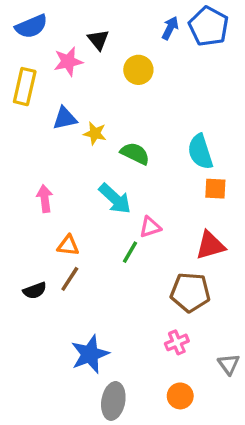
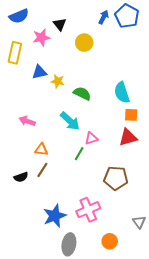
pink arrow: (45, 199) -> (27, 121), turned -63
red triangle: (210, 245) -> (128, 137), moved
pink cross: (177, 342) -> (88, 210), moved, size x1.6

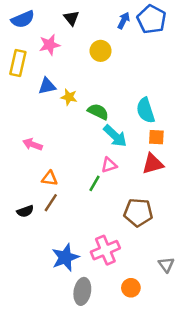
black triangle: (60, 24) -> (71, 18), moved
cyan arrow: (70, 121) -> (115, 136), moved

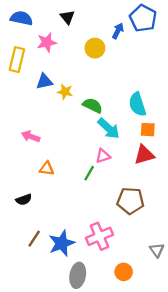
blue semicircle: (23, 19) -> (21, 18), turned -145
blue arrow: (124, 20) -> (118, 31), moved
brown line: (51, 203) -> (34, 239), moved

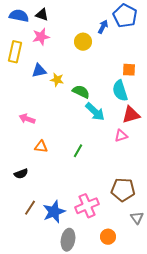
black triangle: (67, 17) -> (42, 15), moved, turned -32
orange square: (148, 130) -> (129, 70), moved
red triangle: (144, 155) -> (131, 115), moved
pink triangle: (103, 156) -> (121, 136), moved
brown pentagon: (130, 201) -> (123, 190), moved

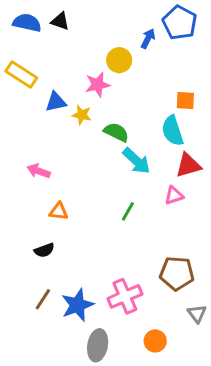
pink star: (41, 37) -> (98, 85), moved
yellow rectangle: (15, 52) -> (21, 75), turned -70
green line: (78, 151) -> (128, 211), moved
black semicircle: (21, 174) -> (44, 250), moved

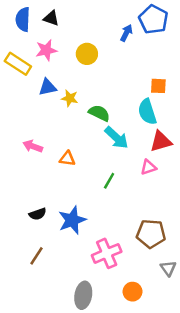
blue semicircle: (27, 23) -> (23, 19), turned -100
yellow circle: (119, 60) -> (87, 54), moved
pink star: (98, 85) -> (46, 50), moved
orange triangle: (59, 211) -> (67, 159), moved
blue star: (77, 305) -> (72, 220), moved

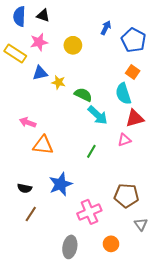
blue pentagon: (153, 19) -> (134, 40), moved
orange square: (158, 86) -> (133, 72), turned 32
orange triangle: (67, 159) -> (43, 145), moved, size x1.5
black semicircle: (38, 214) -> (25, 188), moved, turned 32

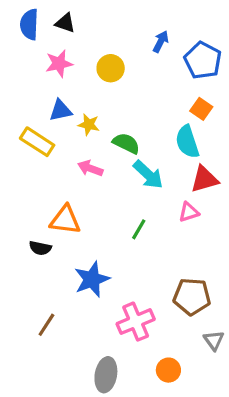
yellow rectangle: (15, 54) -> (37, 142), moved
pink arrow: (28, 122) -> (90, 168), moved
black semicircle: (25, 188) -> (40, 248), moved

